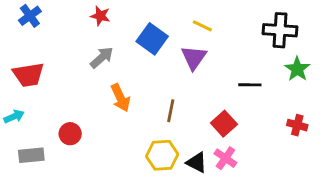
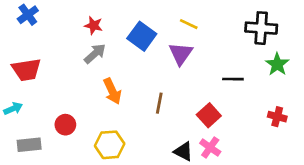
red star: (100, 16) -> (94, 25), moved
yellow hexagon: (162, 155) -> (110, 145), moved

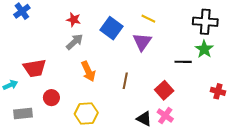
green star: (277, 64) -> (204, 49), moved
red trapezoid: (26, 70) -> (35, 68), moved

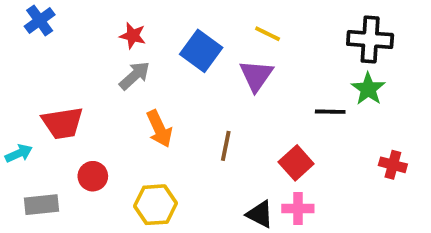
pink cross: (165, 116) -> (298, 208), turned -35

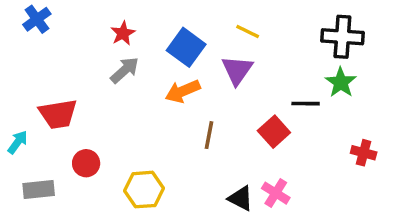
red star: (133, 36) -> (123, 33), turned 30
orange arrow: (159, 129) -> (183, 91), moved, turned 92
cyan arrow: (19, 153) -> (18, 142), turned -30
red square: (296, 163) -> (274, 132), moved
pink cross: (298, 208) -> (276, 193), turned 32

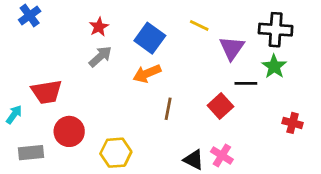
purple triangle: (237, 70) -> (232, 48), moved
red circle: (86, 163) -> (69, 131), size x1.4

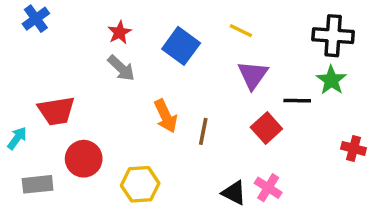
purple triangle: (232, 48) -> (253, 75), moved
gray arrow: (100, 57) -> (121, 68), turned 85
orange arrow: (147, 73) -> (166, 116), moved, turned -92

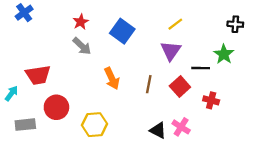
yellow line: (241, 31) -> (175, 24), moved, turned -63
black cross: (333, 36) -> (235, 24), moved, size x0.6
brown line: (203, 131) -> (149, 84), moved
red cross: (354, 148) -> (211, 100), moved

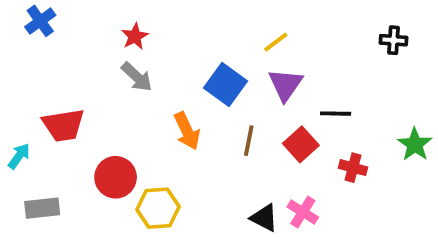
yellow line: (175, 24) -> (276, 42), moved
blue square: (122, 31) -> (226, 85), moved
green star: (224, 54) -> (415, 144), moved
red circle: (56, 107) -> (116, 177), moved

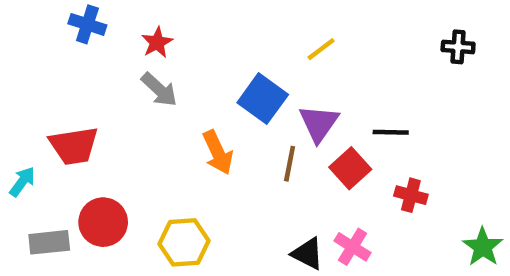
blue cross: (40, 21) -> (87, 24), moved, turned -36
purple triangle: (285, 85) -> (319, 123), moved
green star: (415, 144) -> (483, 247), moved
red circle: (116, 177) -> (103, 222), moved

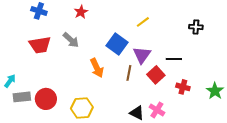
red star: (157, 42) -> (81, 12), moved
black cross: (458, 47) -> (196, 27), moved
red trapezoid: (74, 146) -> (40, 45), moved
gray rectangle: (49, 242) -> (22, 97), moved
green star: (483, 247) -> (215, 91), moved

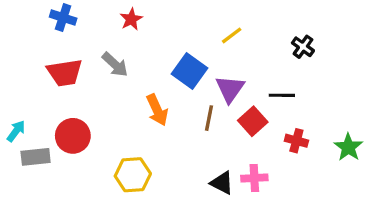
black cross: (196, 27) -> (303, 47), moved, turned 32
red circle: (46, 99) -> (73, 136), moved
pink cross: (157, 110) -> (254, 178), turned -35

